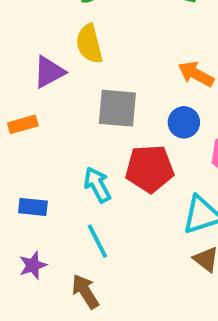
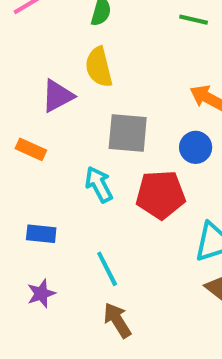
orange rectangle: (23, 124) -> (31, 149), turned 40
cyan arrow: (97, 185) -> (99, 184), moved
brown arrow: (85, 291) -> (117, 320), moved

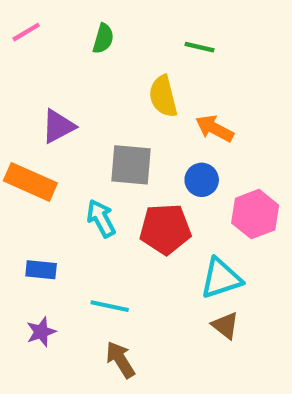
yellow semicircle: (99, 67) -> (163, 96), moved
orange rectangle: (31, 149) -> (30, 182), size x1.6
cyan line: (107, 269) -> (110, 306), turned -51

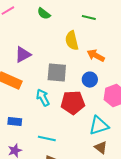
green semicircle: (103, 39) -> (44, 14), turned 112

